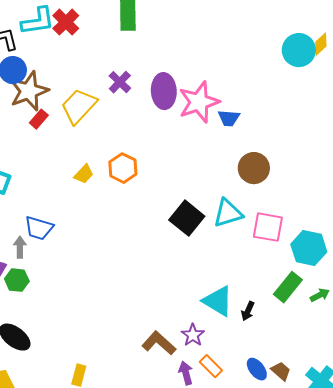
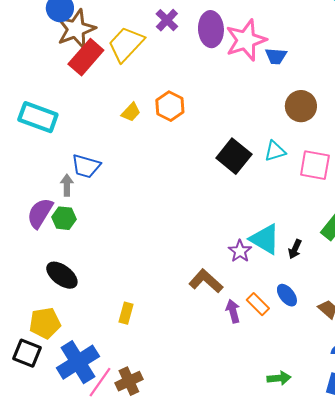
red rectangle: (39, 119) -> (86, 57), size x1.8
cyan triangle: (228, 213) -> (275, 151), size x0.7
purple star: (193, 335) -> (240, 251), moved
blue ellipse: (257, 369) -> (287, 295), moved

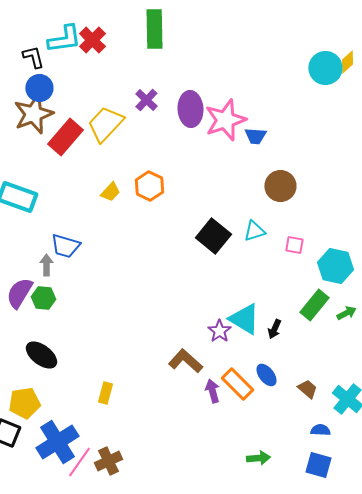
brown star: (76, 29) -> (33, 114), moved
pink square: (315, 165) -> (294, 245), size x0.6
orange rectangle: (258, 304) -> (237, 384), size x1.4

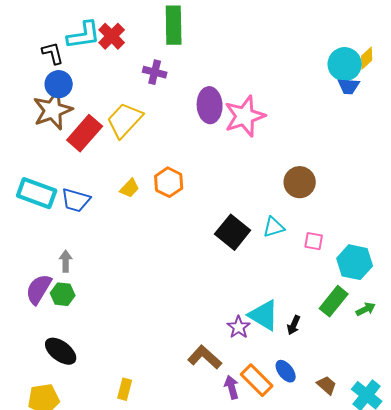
purple cross: (146, 100) -> (155, 72), moved, turned -30
blue trapezoid: (255, 136) -> (349, 86), moved
blue trapezoid: (65, 246) -> (76, 200), moved

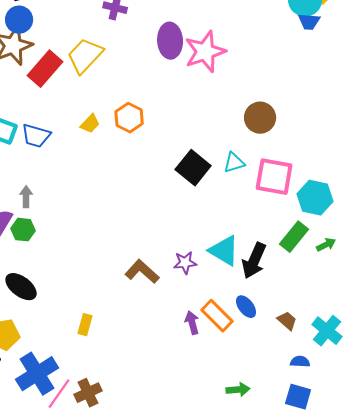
pink square: (314, 241) -> (274, 177), size x2.0
black arrow: (294, 325) -> (254, 261), size x1.8
purple star: (239, 327) -> (185, 263), moved, turned 30
brown L-shape: (205, 357) -> (142, 272), moved

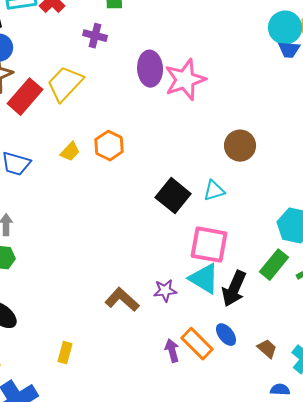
pink square: (274, 177) -> (209, 245), moved

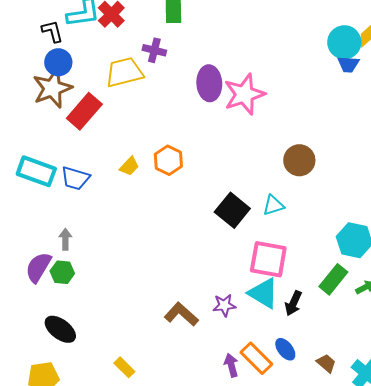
yellow trapezoid: (65, 84) -> (124, 72), moved, turned 33
black arrow: (234, 289) -> (293, 303), size x0.7
yellow rectangle: (65, 353) -> (124, 367), turned -60

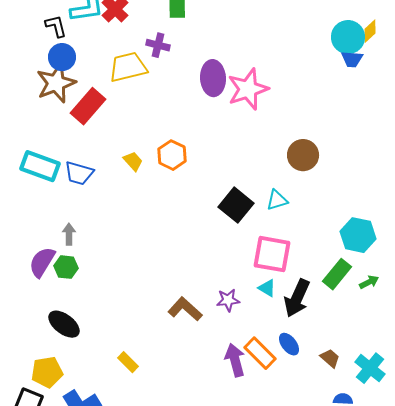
yellow trapezoid: (129, 166) -> (133, 161), turned -85
cyan triangle: (263, 293) -> (267, 288), size x0.6
black arrow: (293, 303) -> (297, 298), size x1.5
purple arrow: (231, 365) -> (235, 360), size x1.4

